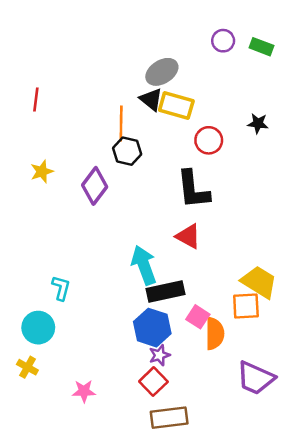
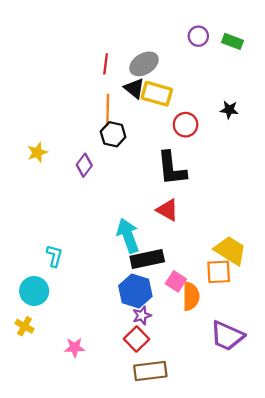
red line: (36, 99) -> (106, 64), moved
purple diamond: (95, 186) -> (84, 165), size x0.7

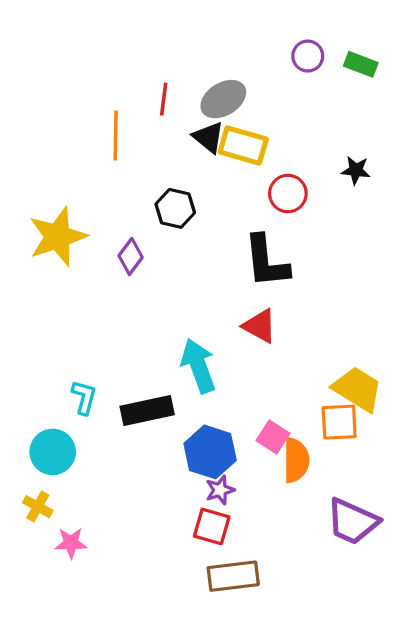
orange line: (108, 110) -> (116, 136), moved
yellow star: (37, 152) -> (58, 237), size x1.8
black rectangle: (147, 259) -> (147, 411), moved
red square: (136, 339) -> (212, 526), turned -30
pink star: (75, 348) -> (71, 543), moved

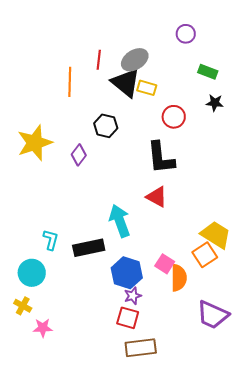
green rectangle: (361, 64) -> (208, 72), moved
black triangle: (208, 137) -> (126, 83), size x1.5
yellow rectangle: (243, 145) -> (147, 88), size x0.7
orange square: (339, 422) -> (205, 255), turned -30

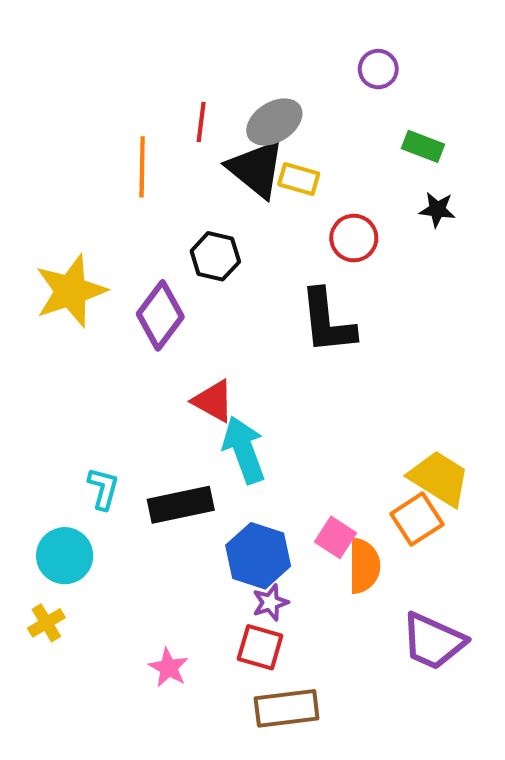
purple diamond: (79, 155) -> (160, 315), size x1.5
red triangle: (157, 197) -> (213, 401), moved
yellow cross: (23, 306) -> (46, 623), turned 30
pink star: (43, 328) -> (168, 668), moved, turned 30

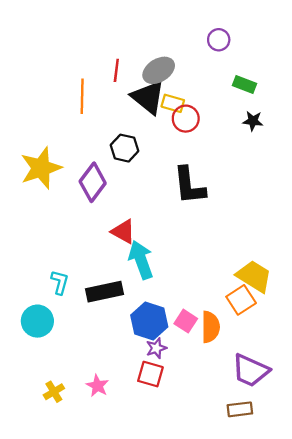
red circle: (354, 238) -> (186, 119), moved
pink square: (335, 537) -> (186, 321), moved
yellow cross: (46, 623) -> (54, 392), moved
brown rectangle: (287, 708) -> (240, 409), moved, size x0.7

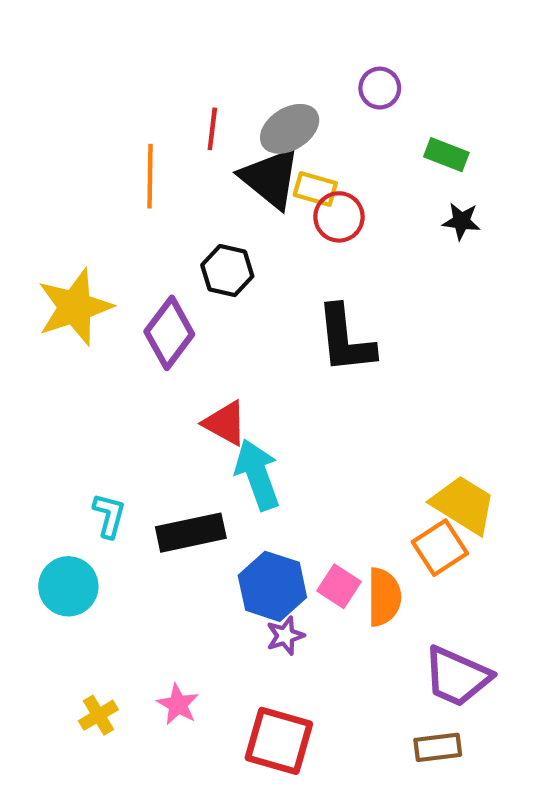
purple circle: (219, 40) -> (380, 88), moved
red square: (150, 374) -> (279, 741), moved, size x1.4

